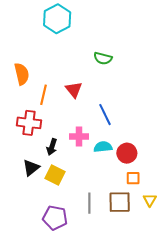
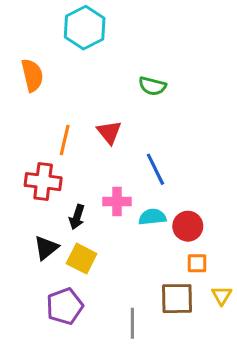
orange semicircle: (22, 74) -> (32, 75), moved
gray line: (89, 203) -> (132, 323), moved
purple pentagon: (55, 218) -> (65, 306), moved, turned -30

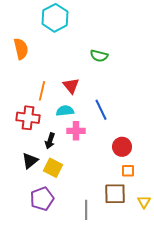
cyan semicircle: (152, 217) -> (65, 111), moved
yellow triangle: (222, 295) -> (144, 202), moved

